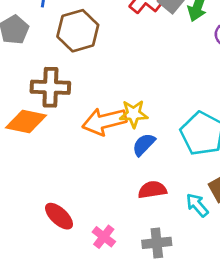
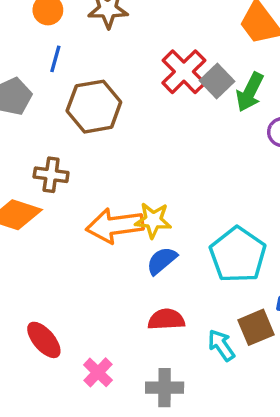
brown cross: (50, 87) -> (51, 175), size x0.7

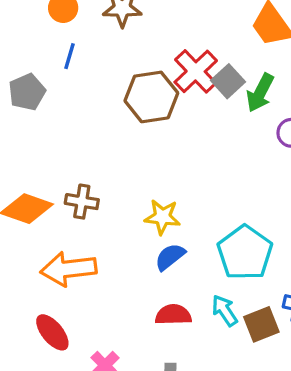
brown hexagon: (94, 107) -> (151, 97), moved
brown cross: (51, 175) -> (82, 202), moved
orange arrow: (115, 226) -> (69, 269), moved
cyan arrow: (221, 345) -> (225, 311), moved

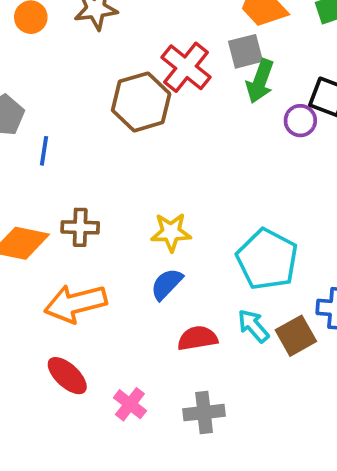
blue line: (70, 56) -> (44, 151), moved
gray square: (228, 81) -> (246, 51), moved, turned 36
blue semicircle: (170, 257) -> (167, 284), moved

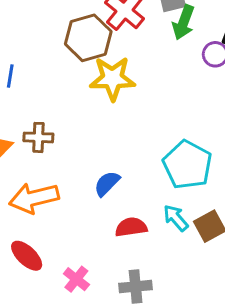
yellow star: (171, 232) -> (112, 78), moved, size x1.4

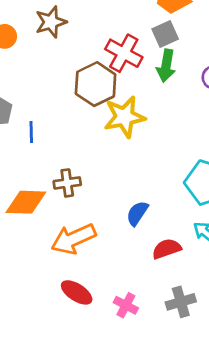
green arrow: (183, 22) -> (166, 66), moved

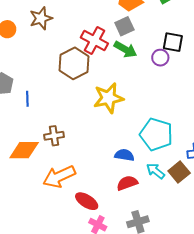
green arrow: (166, 66) -> (125, 49), turned -70
yellow star: (124, 117) -> (108, 98), moved
blue semicircle: (137, 213) -> (124, 155), moved, turned 66
red ellipse: (77, 292) -> (87, 201), moved

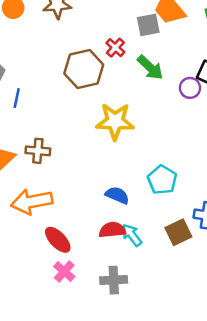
gray square: (124, 26) -> (148, 25), moved
red cross: (94, 41) -> (115, 48), size x0.6
cyan pentagon: (156, 134) -> (162, 180), size x0.7
cyan arrow: (156, 171) -> (132, 235), moved

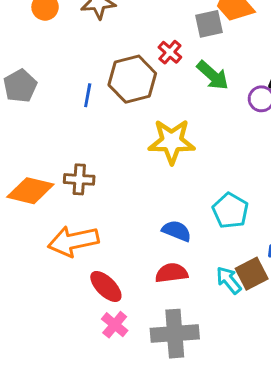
blue line: (17, 98) -> (88, 95), moved
cyan arrow: (132, 235) -> (229, 280), moved
gray cross: (114, 280) -> (175, 334), size x1.4

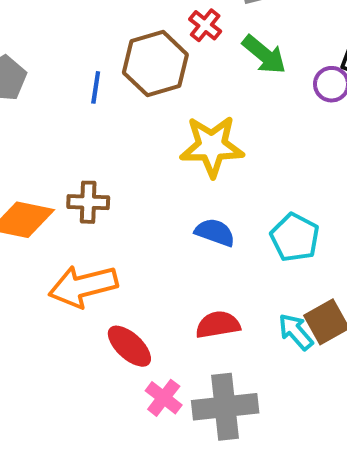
blue semicircle: (177, 231) -> (215, 232), moved
pink cross: (115, 325) -> (164, 398), moved

